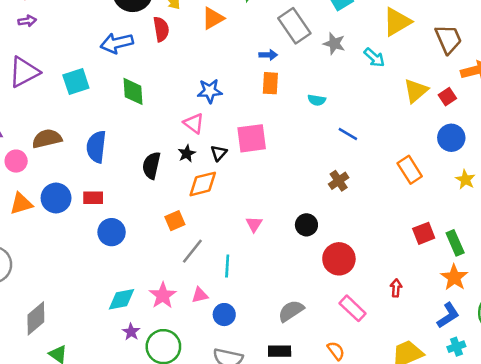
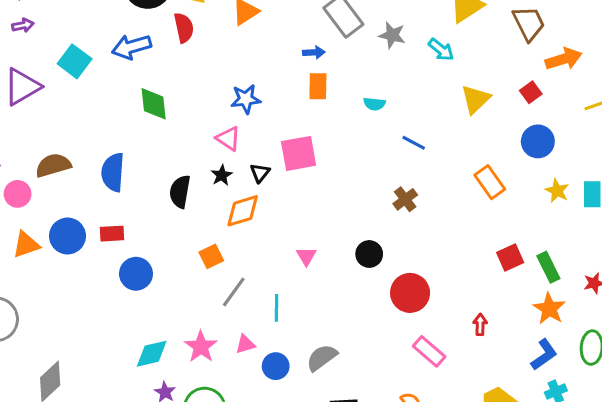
cyan square: (76, 82) -> (75, 61), moved, turned -32
yellow triangle: (416, 91) -> (476, 99), moved
gray semicircle: (291, 311) -> (322, 358), moved

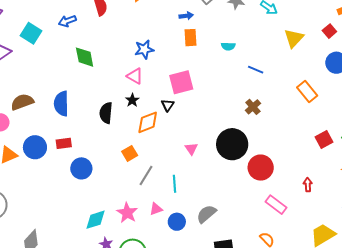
blue arrow: (131, 47) -> (67, 21), size x0.7
black triangle: (260, 173) -> (168, 105), moved
black circle: (369, 254) -> (232, 144), size x1.8

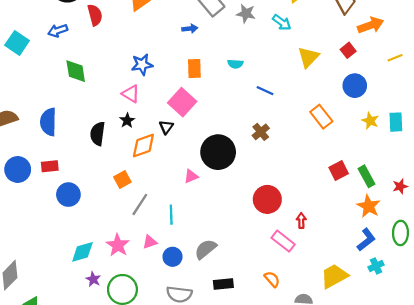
orange rectangle: (191, 38) -> (194, 68), moved
pink square: (181, 82) -> (182, 102), turned -35
black circle: (232, 144) -> (218, 152), moved
pink triangle: (191, 149) -> (191, 176), turned 40
red arrow: (308, 185) -> (301, 221), moved

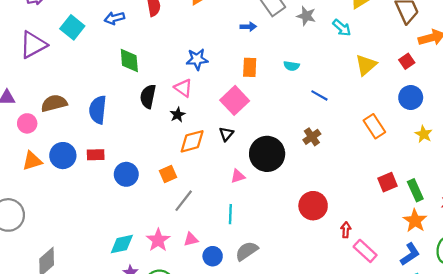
black triangle: (166, 127) -> (226, 134), moved
black semicircle: (98, 134) -> (148, 96), moved
blue circle: (68, 195) -> (126, 174), moved
cyan line: (171, 215) -> (230, 214), moved
pink rectangle: (283, 241) -> (365, 251), moved

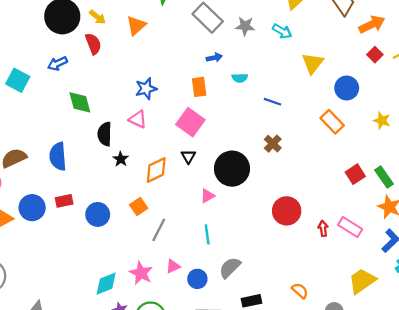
blue arrow: (248, 27) -> (214, 58), moved
red square: (407, 61) -> (375, 55), moved
blue circle: (411, 97) -> (347, 88), moved
black star: (178, 115) -> (121, 159), moved
pink rectangle: (365, 251) -> (350, 227), moved

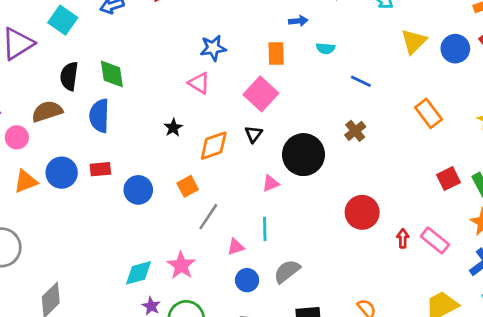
blue circle: (347, 88) -> (455, 49), moved
green diamond: (80, 102) -> (112, 74), moved
black semicircle: (105, 134) -> (69, 76), moved
pink triangle: (173, 266) -> (236, 247), moved

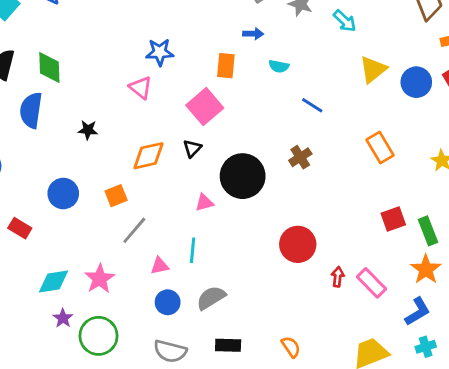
black star: (173, 128) -> (88, 130), moved, turned 30
red rectangle: (100, 169) -> (20, 228), moved, turned 30

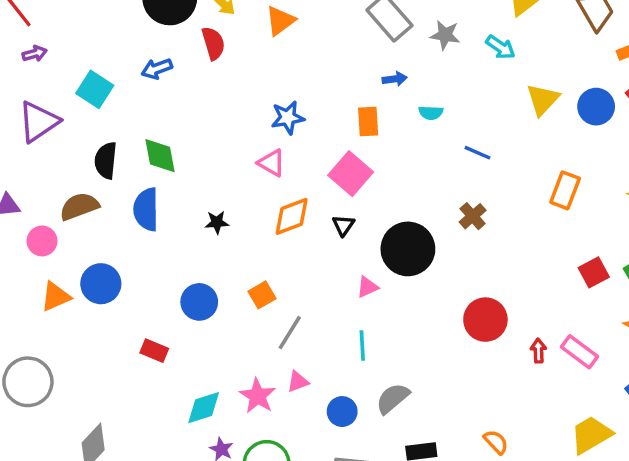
orange rectangle: (380, 148) -> (565, 190), turned 60
orange diamond: (148, 156) -> (292, 216), moved
pink triangle: (160, 266) -> (298, 382), moved

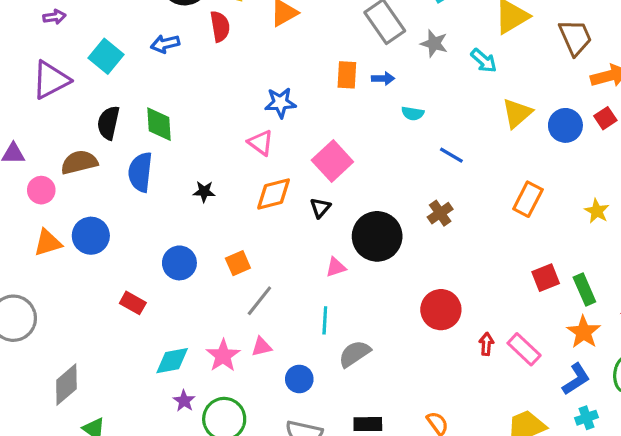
orange rectangle: (368, 121) -> (347, 75), moved
gray semicircle: (393, 398) -> (355, 354), moved

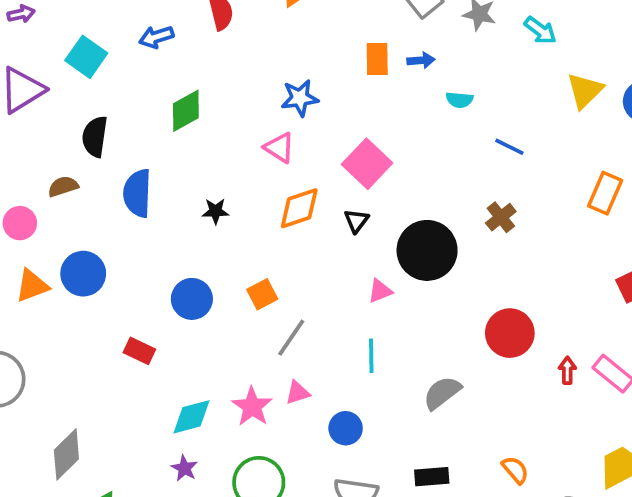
green diamond: (159, 124) -> (186, 111), moved, turned 69
brown semicircle: (79, 162) -> (63, 186), size x0.7
gray semicircle: (355, 354) -> (442, 393), moved
purple star: (184, 401) -> (184, 468), moved

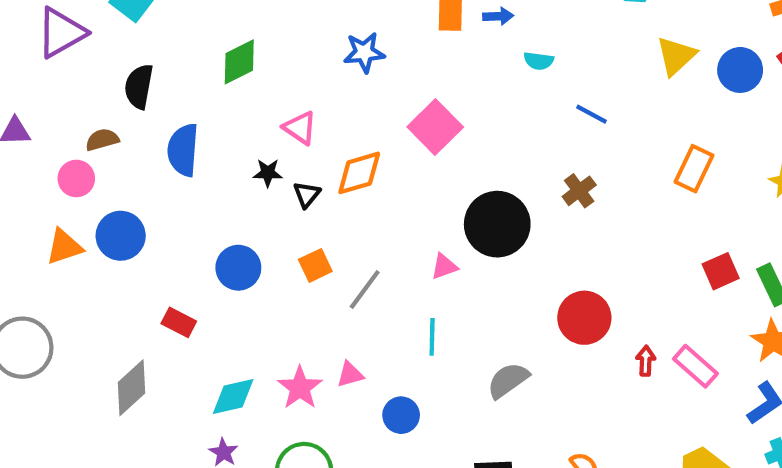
pink triangle: (279, 148) -> (300, 128), moved
black triangle: (356, 221) -> (307, 195), moved
pink circle: (20, 223) -> (76, 178), moved
gray line: (291, 338) -> (365, 289), moved
gray diamond: (66, 454) -> (131, 388), moved

